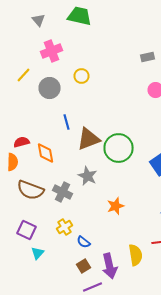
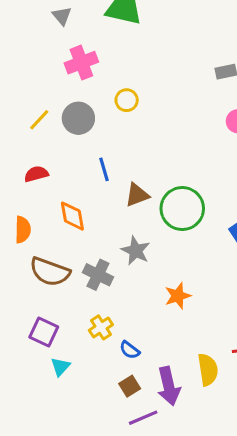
yellow line: (24, 75) -> (39, 120), moved
brown triangle: (88, 139) -> (137, 195), size x0.7
red semicircle: (22, 142) -> (36, 174), moved

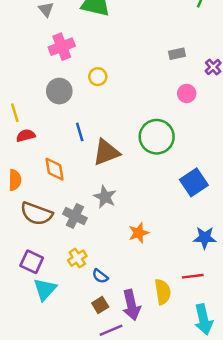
yellow line: (39, 120) -> (15, 113), moved, turned -60
brown triangle: (137, 195) -> (106, 152), size x1.4
green circle: (182, 209) -> (157, 137), moved
cyan triangle: (60, 367) -> (45, 289), size x1.5

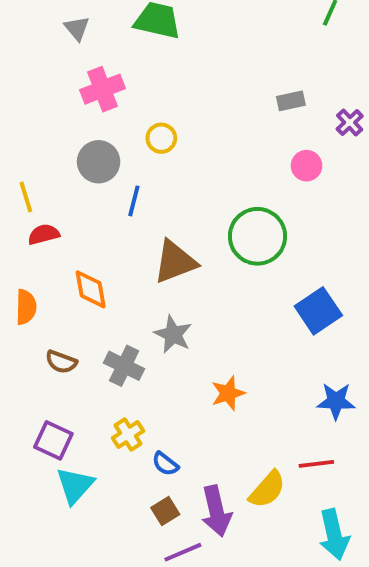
blue line: (80, 132) -> (134, 201), moved, turned 30
brown semicircle: (36, 214) -> (61, 362), size x0.6
yellow semicircle: (163, 292) -> (267, 489), turned 50

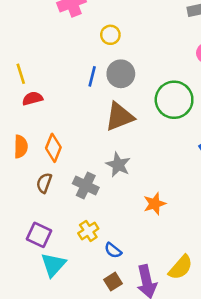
gray circle: (99, 162) -> (121, 74), moved
orange diamond: (91, 289) -> (53, 148), moved, turned 32
brown semicircle: (61, 362) -> (44, 183), turned 90

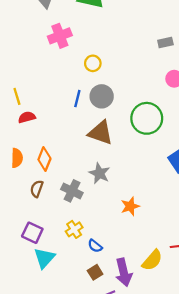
brown triangle: (120, 117) -> (101, 133), turned 40

